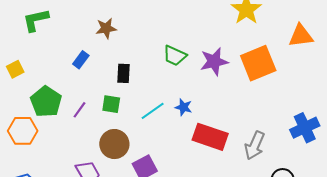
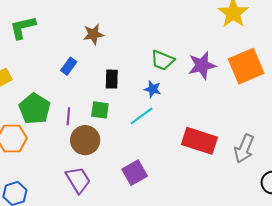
blue star: (183, 107) -> (153, 89), moved
purple line: (79, 110) -> (68, 116), turned -30
brown circle: (114, 144) -> (85, 140), moved

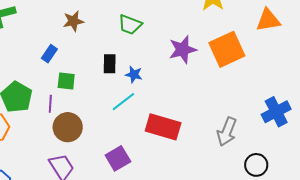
green trapezoid: (162, 60) -> (130, 25), moved
black rectangle: (112, 79) -> (110, 64), moved
green square: (100, 110) -> (66, 81), moved
red rectangle: (199, 141) -> (163, 127), moved

